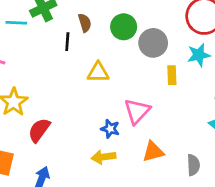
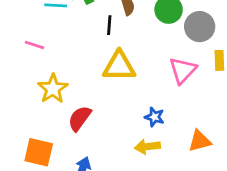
yellow triangle: (98, 72) -> (119, 66), moved, size x1.4
pink triangle: (137, 111) -> (183, 70), moved

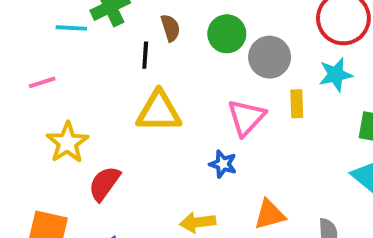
pink line: (34, 45) -> (42, 82), turned -36
blue star: (154, 117) -> (223, 164), moved

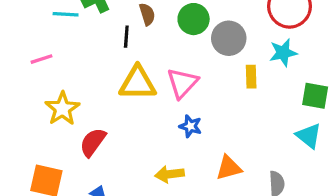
pink triangle: (246, 117) -> (182, 83), moved

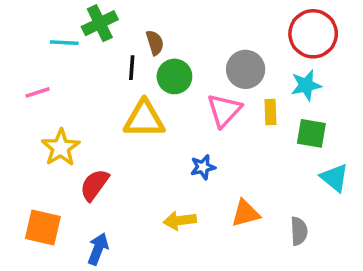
green circle: (194, 19) -> (174, 76), moved
pink triangle: (182, 83) -> (224, 110), moved
green square: (315, 96) -> (311, 133), moved
blue star: (190, 126) -> (203, 167), turned -30

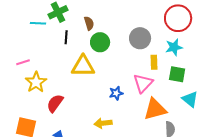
black line: (132, 68) -> (66, 37), moved
pink line: (38, 92) -> (23, 62), moved
pink triangle: (224, 110) -> (143, 83), moved
orange triangle: (246, 213) -> (155, 109), moved, size x1.4

